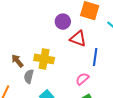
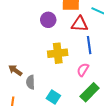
red triangle: (78, 39) -> (80, 24), moved
yellow cross: (44, 59) -> (58, 53), moved

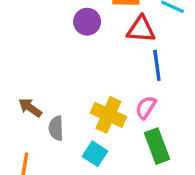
yellow cross: (58, 53) -> (108, 115), moved, turned 30
green rectangle: (90, 92) -> (157, 146), turned -66

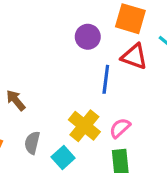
blue line: (157, 65) -> (106, 79), moved
gray semicircle: (56, 128) -> (32, 143), moved

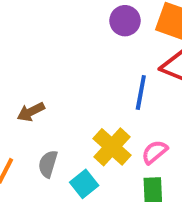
purple circle: (88, 37) -> (125, 21), moved
brown arrow: (16, 100) -> (31, 112), turned -80

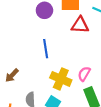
blue line: (141, 92) -> (46, 49), moved

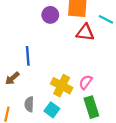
blue line: (46, 49) -> (28, 56), moved

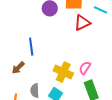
red triangle: (85, 32) -> (82, 23), turned -30

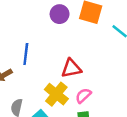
red triangle: (82, 23) -> (71, 68), moved

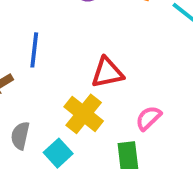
pink semicircle: (83, 96) -> (149, 118), moved

